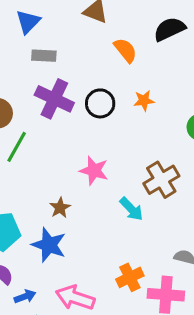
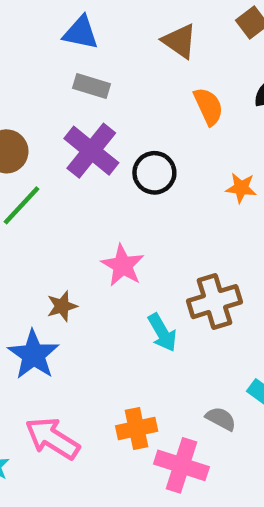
blue triangle: (28, 22) -> (81, 33), turned 44
orange star: (144, 101) -> (241, 188), moved

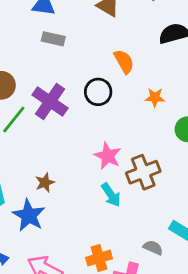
orange semicircle: (208, 106) -> (124, 62), moved
purple cross: (91, 151) -> (50, 101), moved
pink star: (123, 265) -> (108, 156), moved

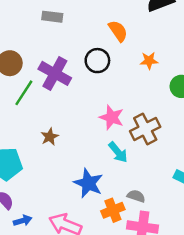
brown star: (45, 183) -> (50, 137), moved
blue star: (29, 215) -> (88, 183), moved
gray semicircle: (153, 248) -> (136, 196), moved

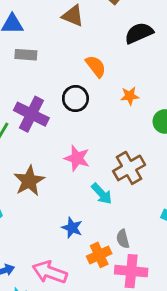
pink star: (112, 117) -> (77, 158), moved
brown star: (50, 137) -> (29, 181), size x1.6
blue star: (88, 183) -> (72, 228), size x0.7
gray semicircle: (136, 196) -> (123, 239), turned -120

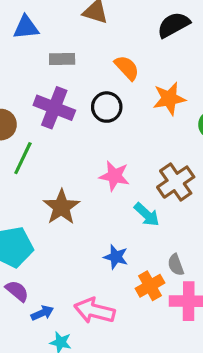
gray rectangle: (26, 55) -> (62, 59), moved
orange star: (130, 96) -> (169, 99), size x1.5
purple cross: (31, 114) -> (54, 108), moved

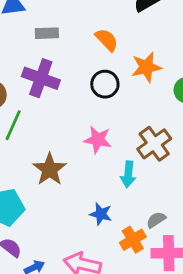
black circle: (107, 107) -> (105, 84), moved
cyan arrow: (147, 215) -> (128, 174), turned 55
gray semicircle: (176, 265) -> (156, 220), turned 78

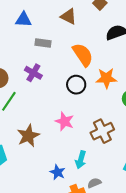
orange semicircle: (107, 40) -> (83, 55), size x1.4
purple cross: (41, 78) -> (33, 73), size x0.7
cyan arrow: (128, 174) -> (81, 160), moved

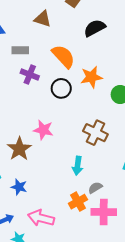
purple cross: (33, 73) -> (30, 75), moved
pink star: (65, 121) -> (43, 130), moved
brown cross: (102, 131) -> (95, 133), turned -30
blue star: (58, 172) -> (19, 187), moved

